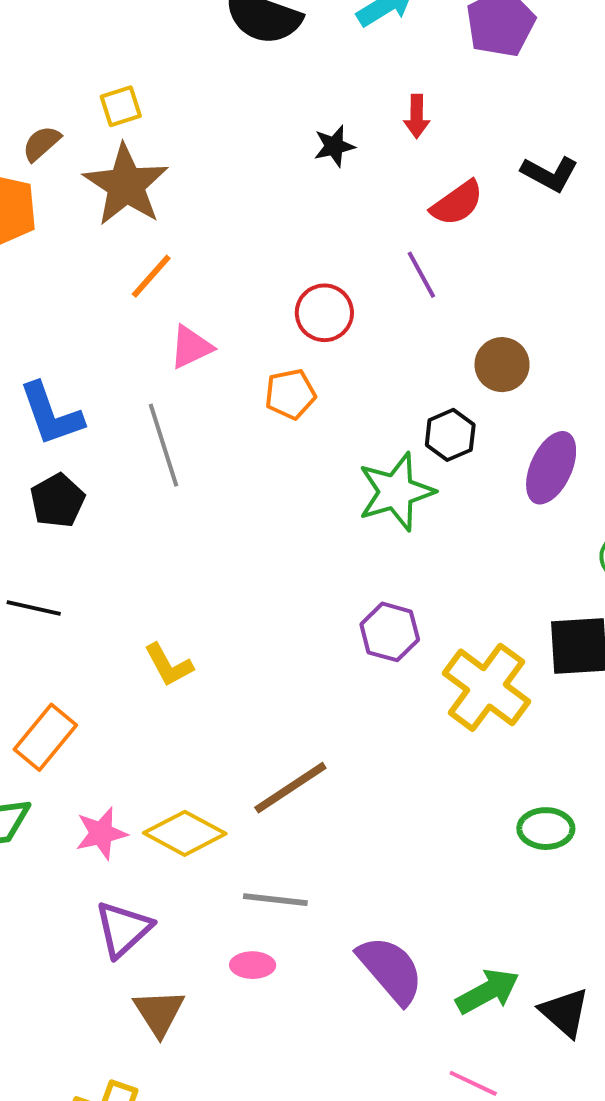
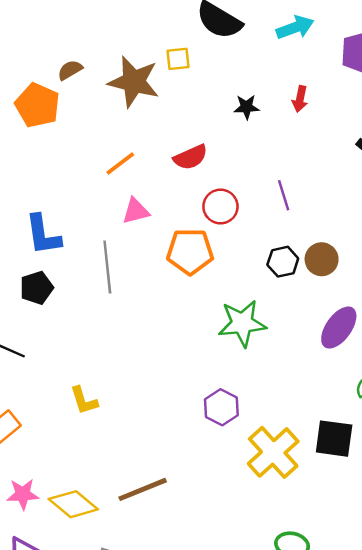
yellow square: (121, 106) -> (178, 59), moved
brown star: (126, 185) -> (134, 82), moved, turned -30
red semicircle: (457, 203) -> (191, 157), moved
orange pentagon: (290, 394) -> (190, 252), size x1.5
black hexagon: (450, 435) -> (283, 262), moved

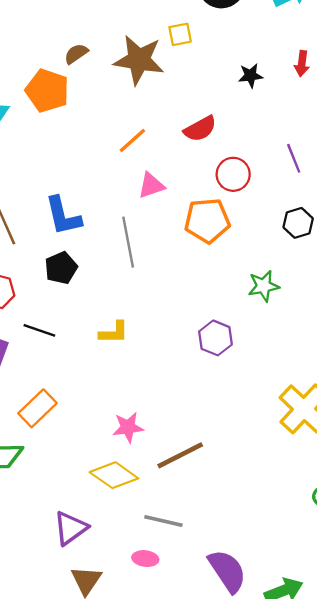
green star: (242, 323) -> (264, 286), size x0.7
yellow L-shape: (84, 401) -> (114, 333), moved, turned -68
purple hexagon: (221, 407) -> (215, 338), moved
pink star: (23, 494) -> (128, 427), moved

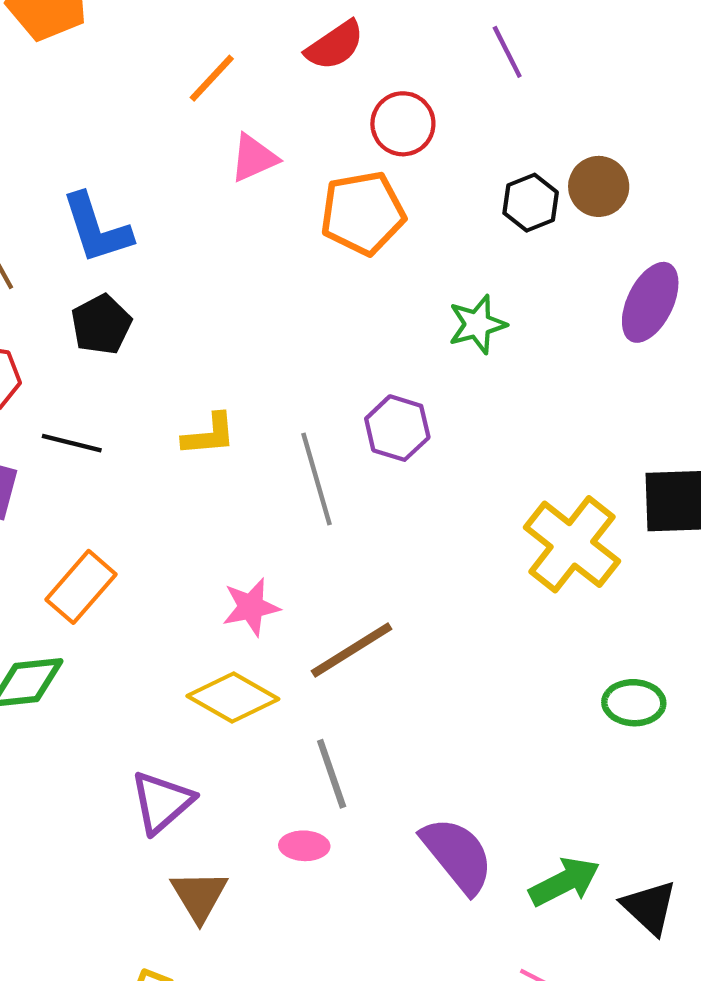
purple line: (294, 158) -> (507, 52), moved
gray line: (128, 242) -> (317, 479), moved
gray line: (163, 521) -> (332, 774), turned 63

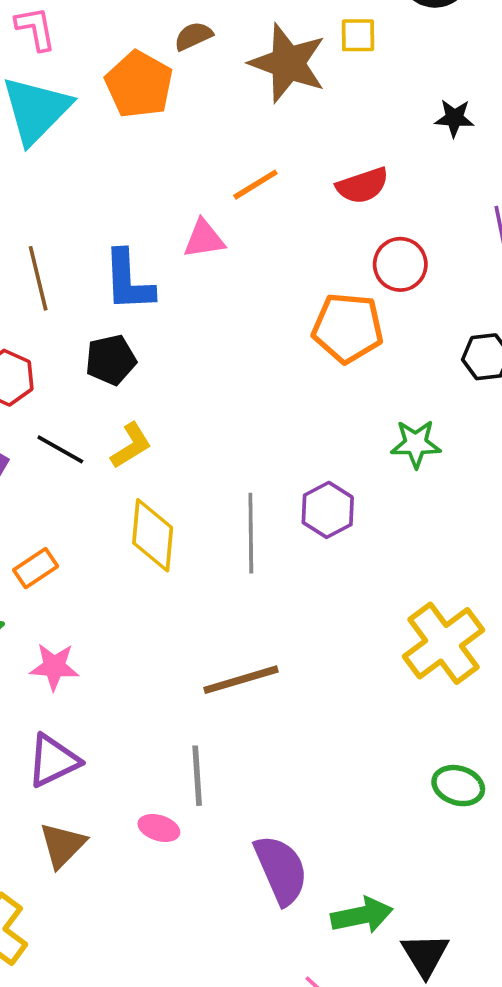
pink triangle: (254, 158) -> (204, 239), moved
yellow L-shape: (209, 435) -> (131, 446), moved, turned -42
orange rectangle: (81, 587) -> (36, 568), size x0.7
pink star: (251, 607) -> (54, 667), moved
yellow diamond: (233, 697) -> (153, 535), moved, turned 50

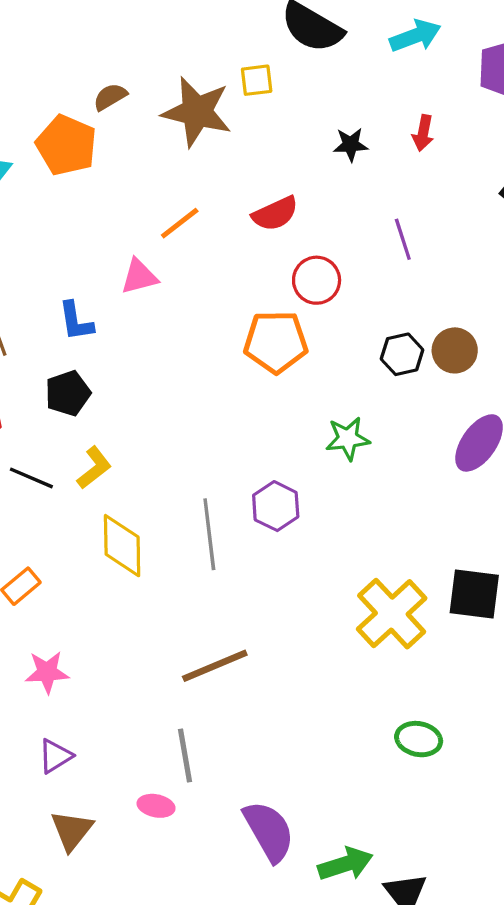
blue L-shape: (128, 281) -> (76, 321), size x0.7
purple triangle: (53, 761) -> (55, 756), size x0.7

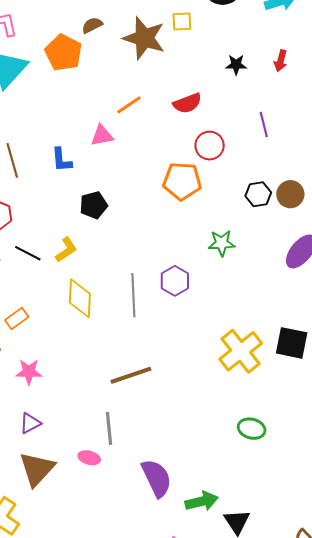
black pentagon: (68, 393) -> (94, 205), moved
brown triangle: (72, 830) -> (37, 469), size x1.4

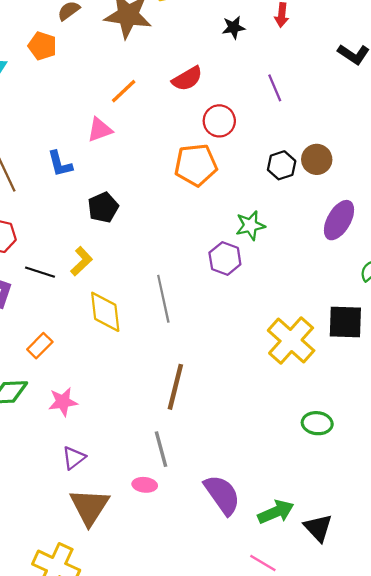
orange pentagon: (63, 53) -> (42, 46), size x0.7
purple hexagon: (175, 281) -> (225, 259), moved
brown line: (131, 375) -> (175, 387), turned -48

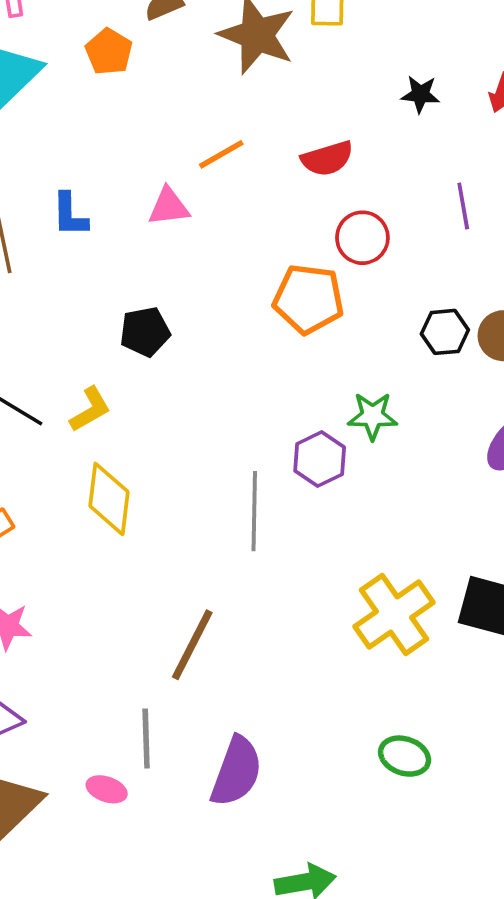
blue L-shape: (60, 164) -> (70, 215), moved
gray line: (163, 299) -> (254, 511), moved
purple semicircle: (222, 495) -> (236, 771), moved, turned 42

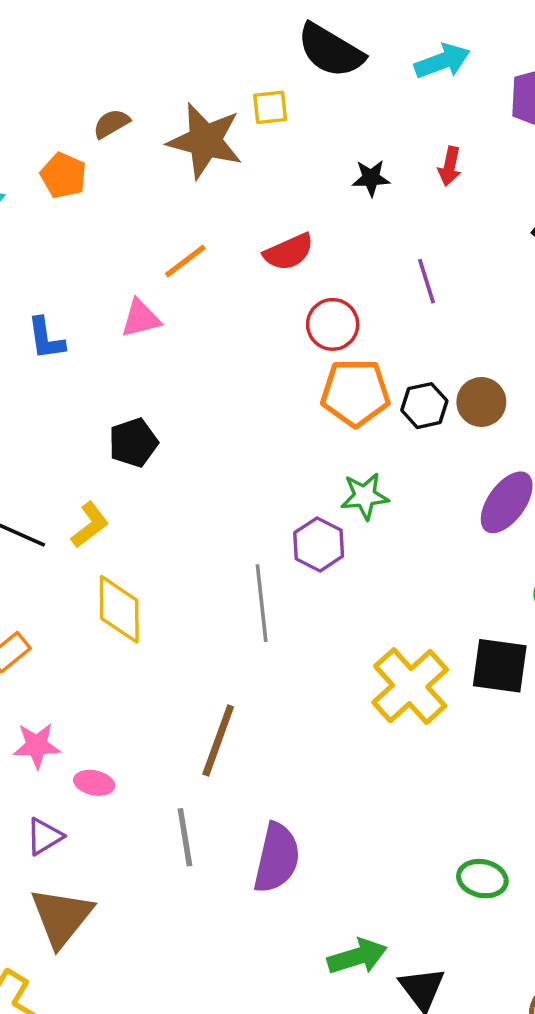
orange pentagon: (308, 299) -> (355, 393), moved
green ellipse: (405, 756) -> (482, 879), moved
pink ellipse: (107, 789) -> (94, 783), moved

